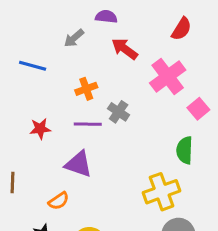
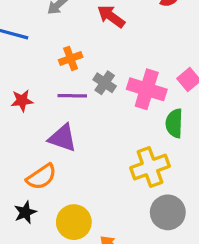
pink cross: (168, 77) -> (147, 89), moved, turned -36
orange semicircle: (59, 201) -> (41, 177), size x1.4

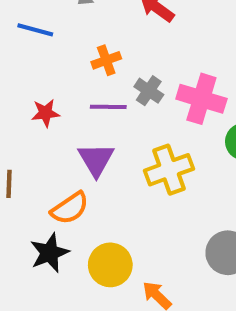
purple triangle: (62, 138) -> (96, 160), turned 40
yellow cross: (150, 167) -> (169, 170), moved
black star: (25, 212) -> (50, 253), size x1.4

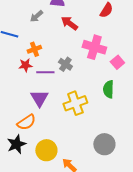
orange cross: (106, 60) -> (34, 49), moved
pink cross: (201, 99) -> (94, 47), moved
red star: (45, 113) -> (25, 65), moved

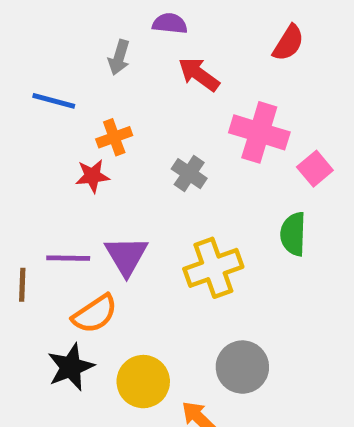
gray arrow: (36, 16) -> (119, 57), turned -32
purple line: (45, 72) -> (68, 258), moved
gray circle: (104, 144) -> (242, 367), moved

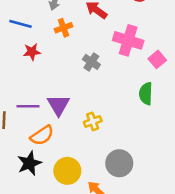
orange cross: (114, 137) -> (64, 28), moved
red star: (92, 176) -> (32, 52), moved
yellow cross: (213, 268) -> (93, 121), moved, size x0.6

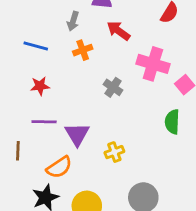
red star: (32, 52) -> (40, 86), moved
purple line: (28, 106) -> (44, 122), moved

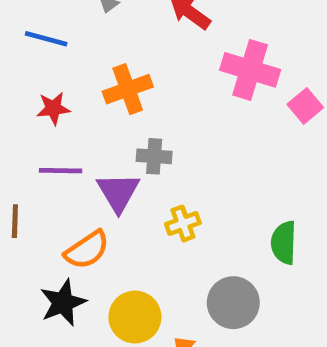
orange cross: (83, 50) -> (128, 89), moved, size x1.4
gray cross: (113, 87) -> (154, 156), moved, turned -30
green semicircle: (172, 122) -> (284, 243), moved

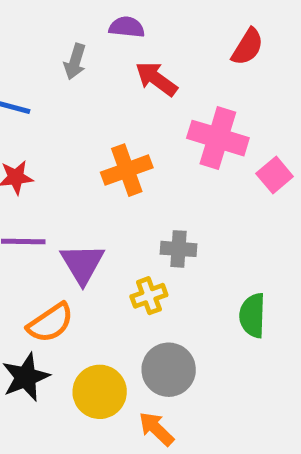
orange cross: (128, 89) -> (127, 170), moved
gray cross: (154, 156) -> (178, 249), moved
gray circle: (233, 303) -> (169, 370), moved

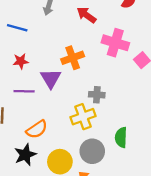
purple triangle: (82, 264) -> (51, 79), moved
yellow cross: (149, 296) -> (83, 117), size x1.5
green semicircle: (252, 315) -> (121, 137), moved

